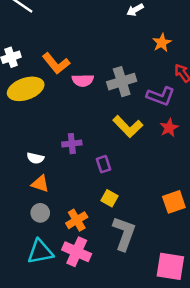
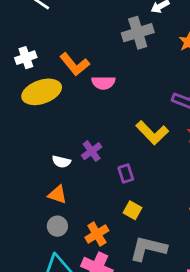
gray cross: (122, 82) -> (138, 33), moved
purple cross: (72, 144) -> (92, 151), turned -30
white semicircle: (35, 158) -> (61, 162), moved
gray L-shape: (124, 234) -> (148, 248), turned -96

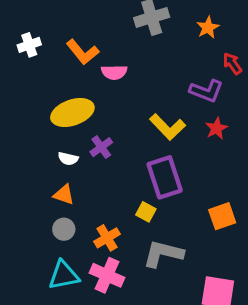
yellow ellipse: (42, 92) -> (72, 113), moved
purple rectangle: (126, 173) -> (165, 177), moved, size x2.0

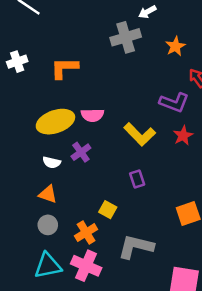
orange L-shape: (83, 52) -> (64, 68), turned 128
pink semicircle: (114, 72) -> (92, 115), moved
purple rectangle: (165, 177) -> (137, 179), size x0.5
yellow square: (146, 212) -> (108, 210), moved

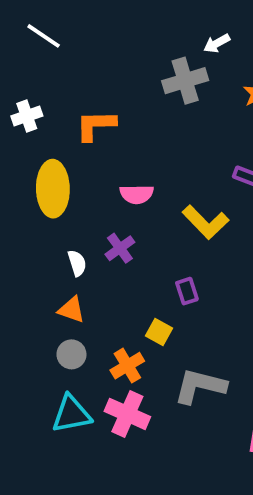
yellow ellipse: (55, 122) -> (53, 189), moved, turned -72
white semicircle: (52, 162) -> (77, 263), turned -120
purple rectangle: (137, 179) -> (187, 291), moved

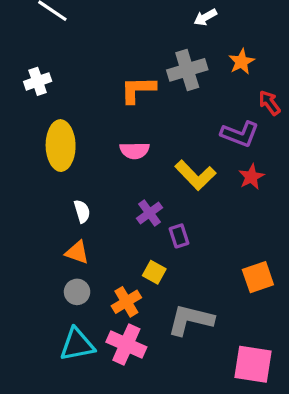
gray cross: (185, 81) -> (187, 70), moved
orange L-shape: (96, 125) -> (138, 90), moved
purple cross: (120, 248) -> (149, 213), moved

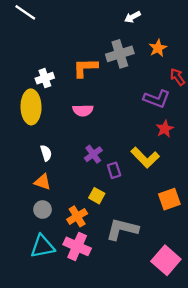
white cross: (38, 81) -> (45, 78), moved
yellow L-shape: (195, 175) -> (145, 158), moved
pink square: (253, 364) -> (166, 260), turned 32

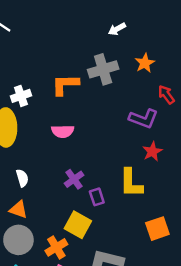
yellow L-shape: (145, 158) -> (131, 183), turned 44
yellow square: (97, 196) -> (78, 225), size x1.5
gray circle: (43, 210) -> (18, 240), size x1.5

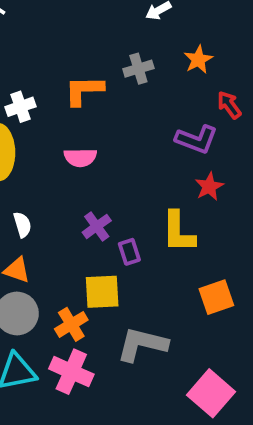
gray cross: (103, 69) -> (138, 69), size x0.7
yellow square: (78, 225) -> (102, 292), turned -32

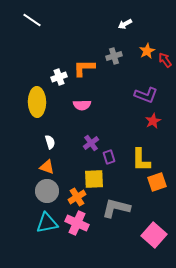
red arrow: (229, 105) -> (165, 60), moved
white cross: (21, 107) -> (59, 77), moved
yellow L-shape: (178, 232) -> (141, 160), moved

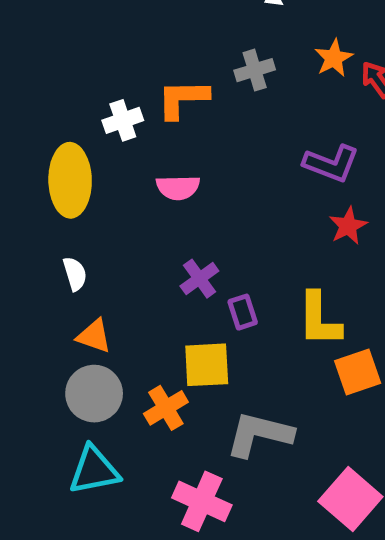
white semicircle: (50, 142) -> (75, 274), moved
pink cross: (77, 223) -> (202, 501), moved

